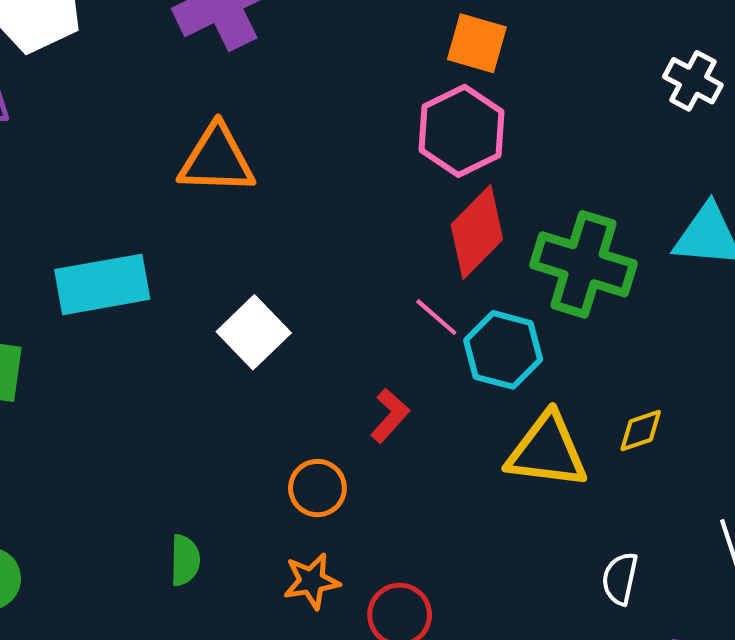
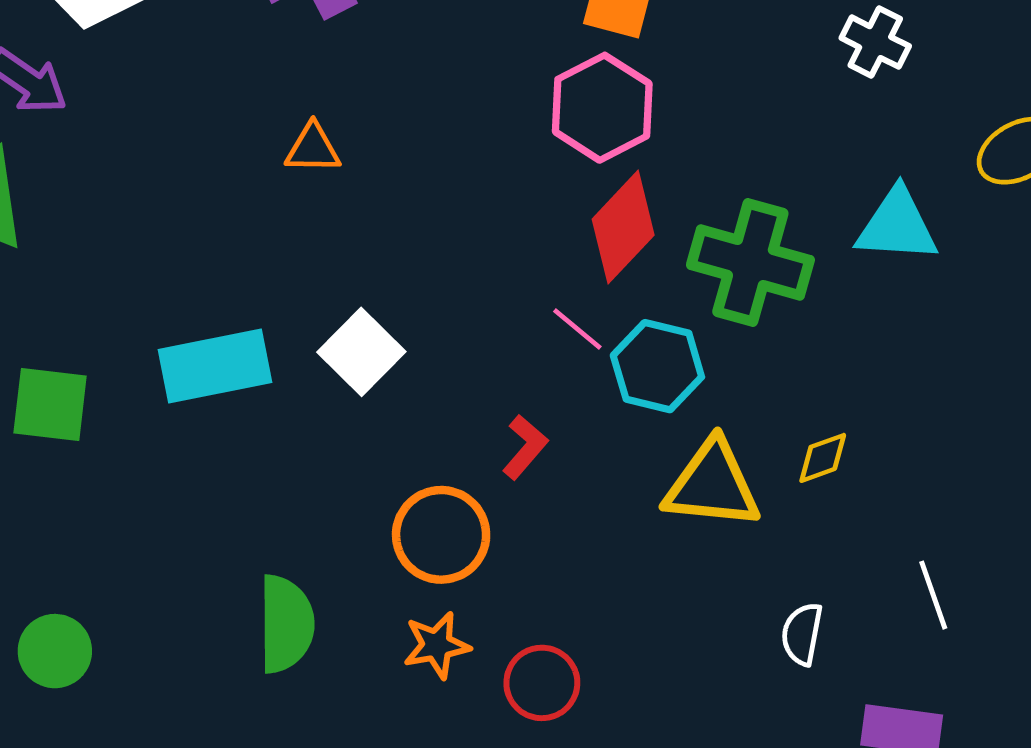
orange triangle: (217, 160) -> (313, 148), size x0.6
cyan rectangle: (102, 284) -> (215, 366), moved
orange circle: (317, 488) -> (441, 535), size x1.4
green semicircle: (185, 560) -> (286, 624), size x1.6

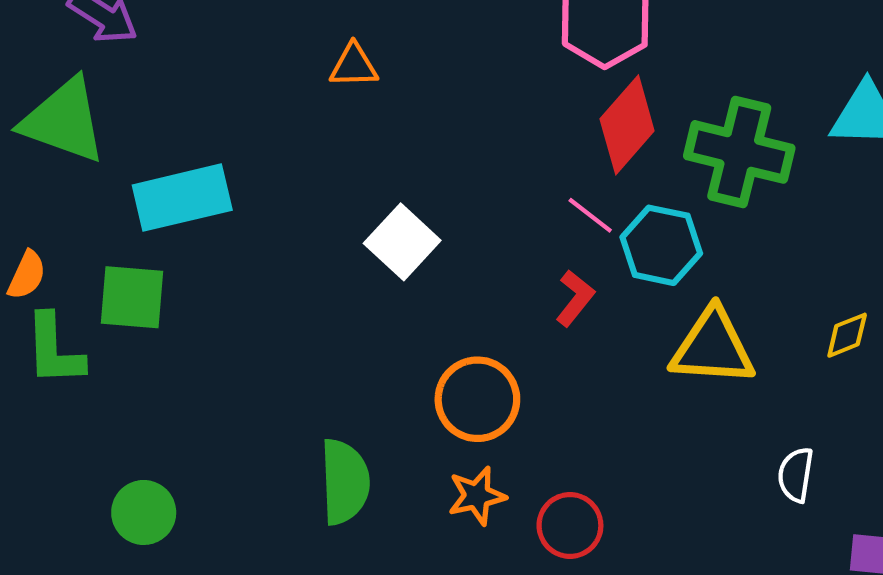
cyan rectangle: (215, 366) -> (182, 198), moved
red L-shape: (525, 447) -> (575, 298), moved
yellow diamond: (823, 458) -> (847, 335), moved

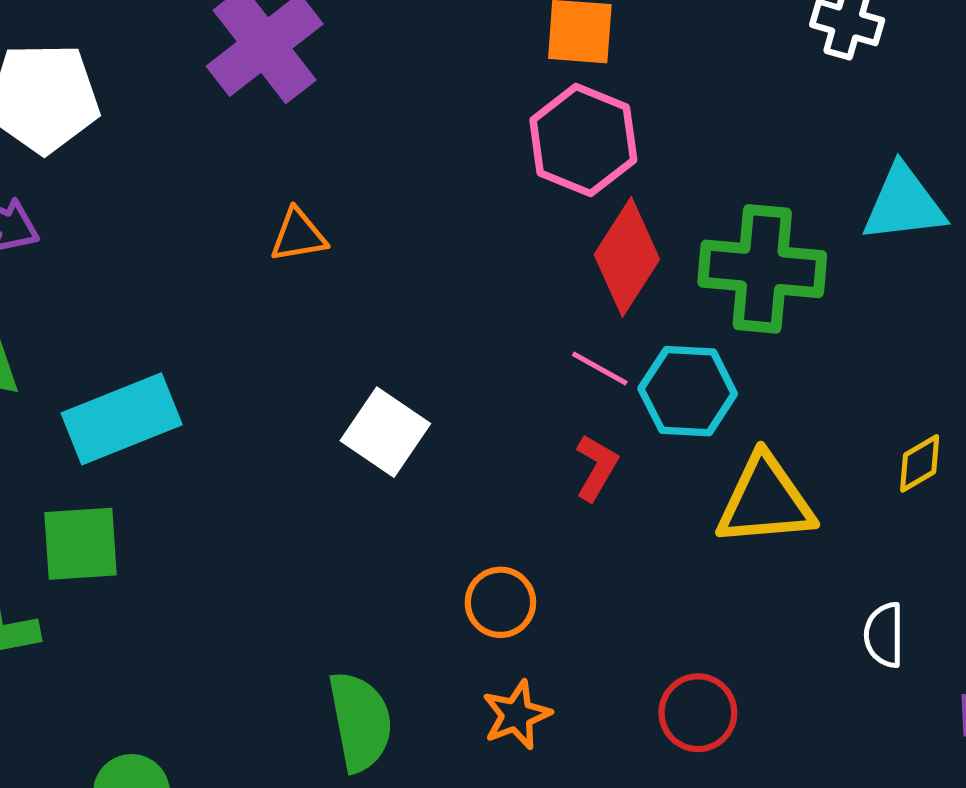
orange circle: (477, 399) -> (500, 602), size x0.7
red circle: (570, 525) -> (698, 713), moved

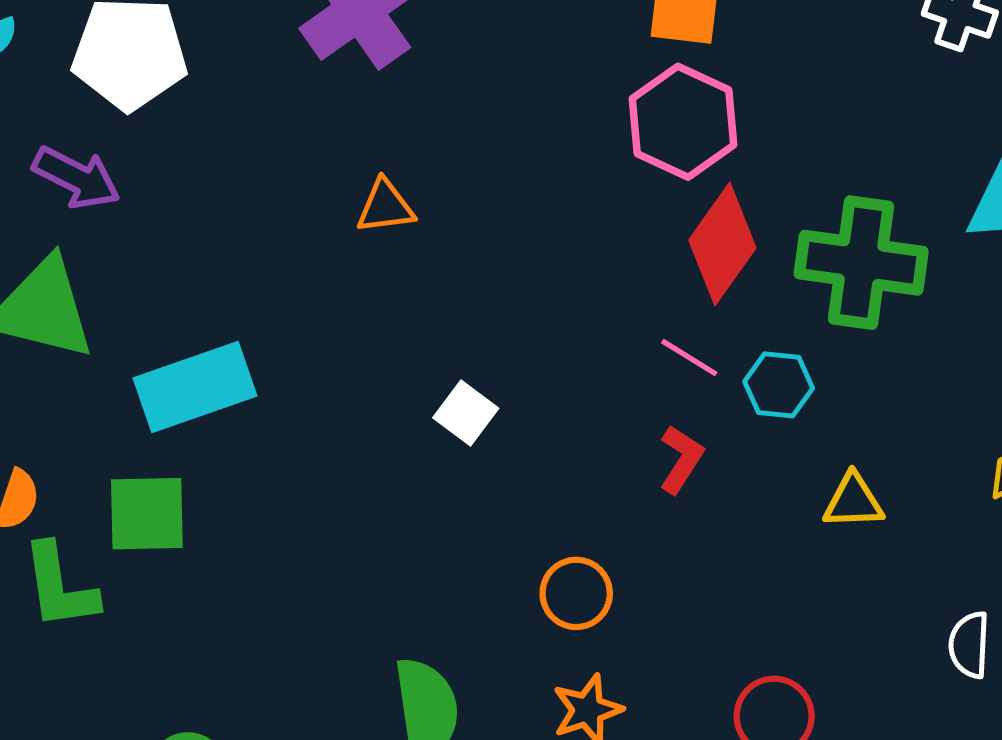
cyan hexagon: (688, 391) -> (779, 385), size x0.7
white square: (385, 432) -> (466, 413), size x0.7
yellow triangle: (765, 501) -> (853, 501), size x0.6

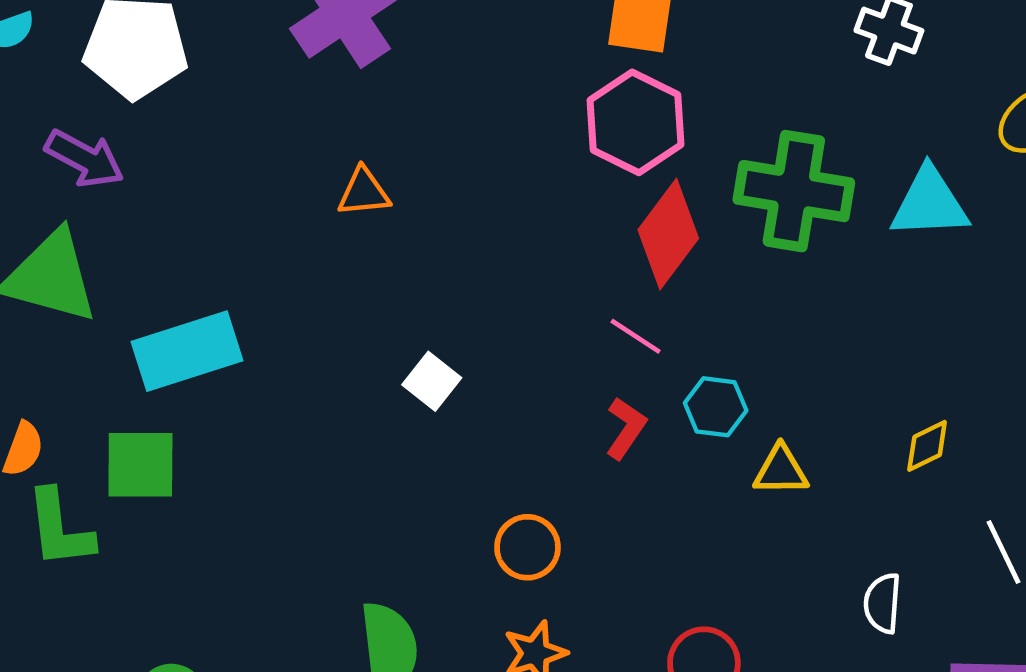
green cross: (861, 263) -> (794, 191), moved
cyan hexagon: (779, 385) -> (716, 407), moved

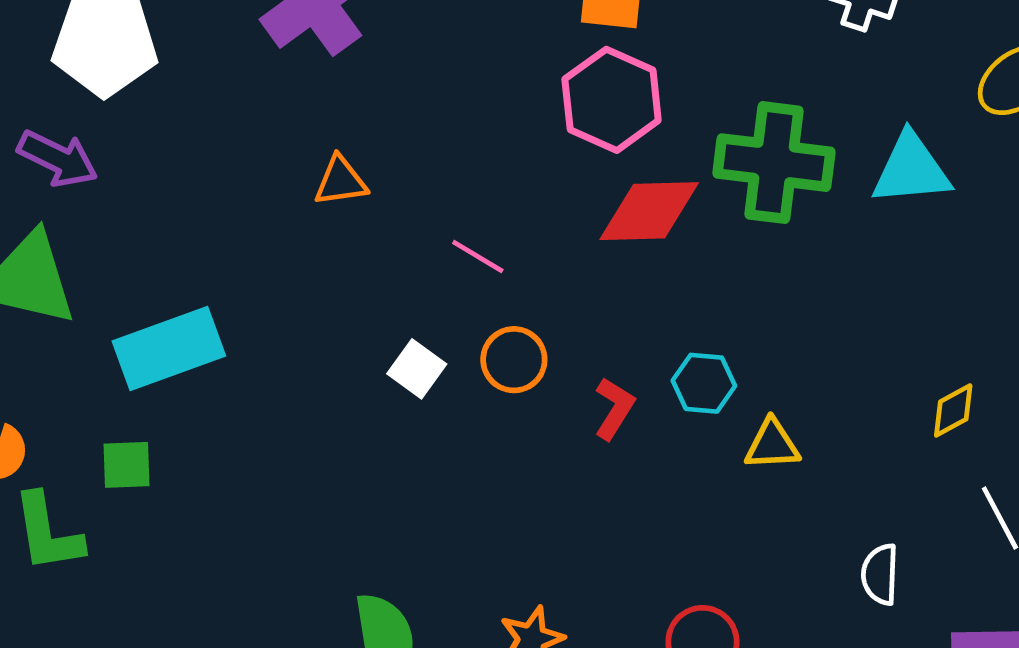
red diamond: (668, 234) -> (649, 211), turned 54
pink line: (636, 336) -> (478, 256), moved
yellow diamond: (927, 446) -> (953, 410), moved
green square: (140, 465) -> (126, 465), size x0.7
orange circle: (527, 547) -> (514, 360), moved

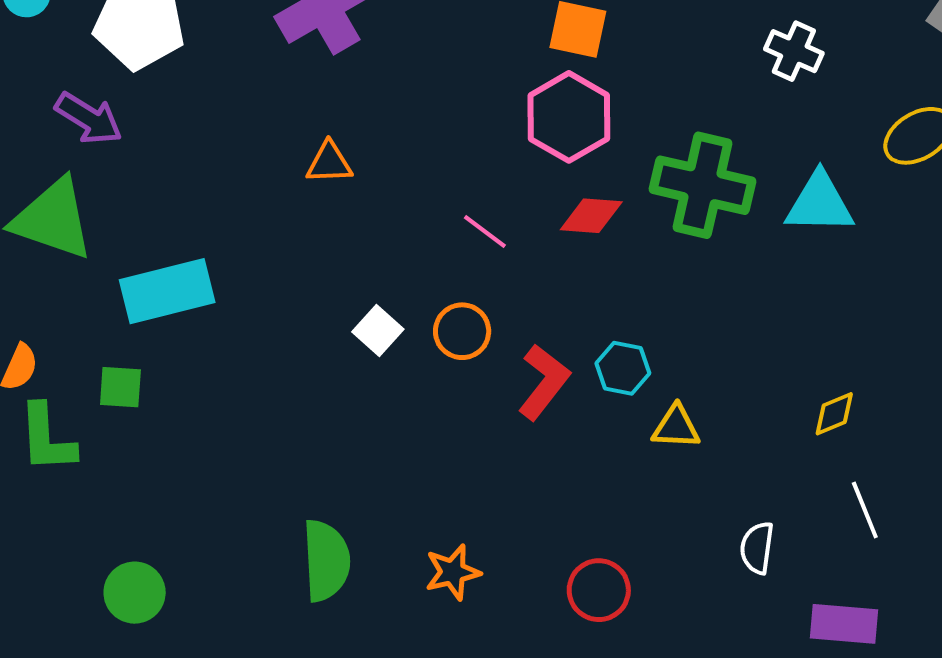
red diamond: (649, 211) -> (591, 216), size x0.7
pink line: (478, 256) -> (485, 232), moved
red L-shape: (614, 408) -> (544, 382), size x1.4

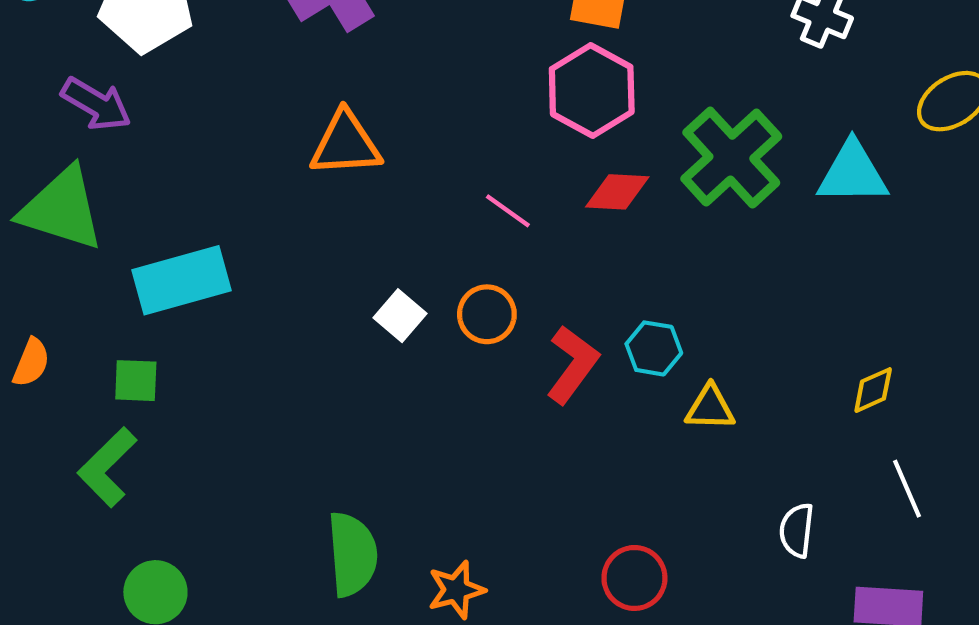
orange triangle: (329, 163) -> (346, 144), size x1.5
green cross: (703, 185) -> (731, 158), turned 36
green L-shape: (47, 438) -> (107, 467), moved, turned 50
orange star: (453, 572) -> (456, 590), moved

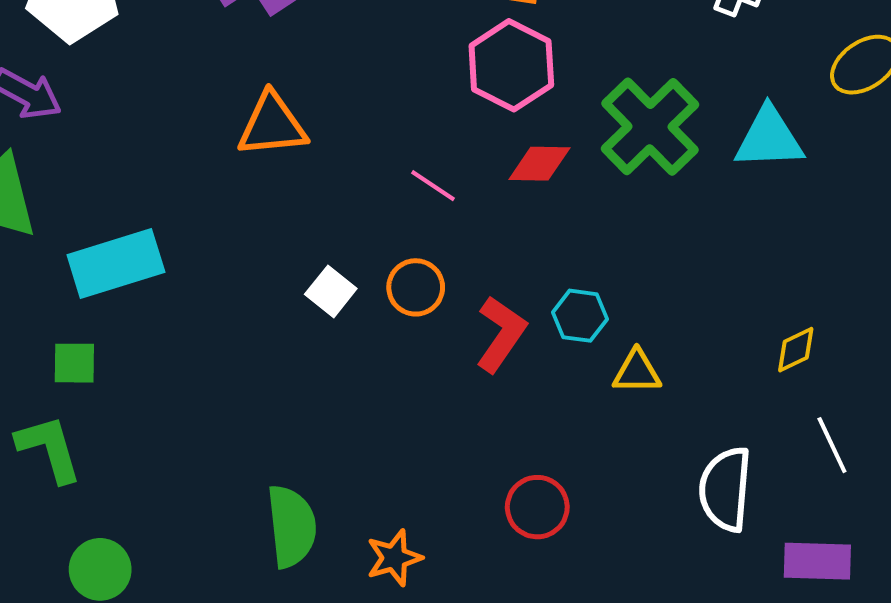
green L-shape: (107, 467) -> (49, 449), turned 120
white semicircle: (797, 530) -> (725, 489), size x1.6
red circle: (634, 578) -> (537, 507), moved

